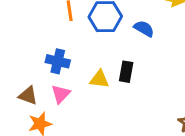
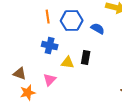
blue cross: (58, 61) -> (50, 46), moved
pink triangle: (61, 94) -> (50, 80), moved

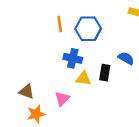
blue semicircle: (98, 29) -> (126, 58), moved
blue cross: (50, 46) -> (73, 58), moved

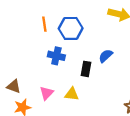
blue semicircle: (126, 58) -> (106, 56), turned -72
yellow triangle: (83, 78) -> (72, 94), moved

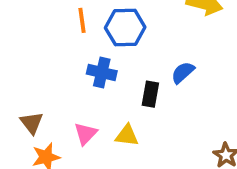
brown triangle: (14, 86) -> (32, 123), turned 32

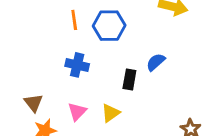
blue cross: (102, 72) -> (77, 65), moved
yellow triangle: (127, 135) -> (111, 113), turned -42

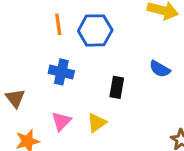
blue semicircle: (156, 62) -> (160, 69), moved, turned -108
brown triangle: (33, 103) -> (15, 98), moved

